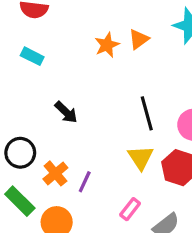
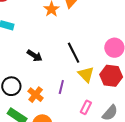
black line: (147, 113) -> (74, 53), moved
purple line: (85, 182) -> (61, 87), moved

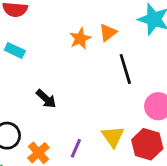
black line: (74, 53) -> (125, 69), moved

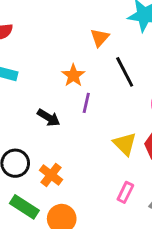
orange star: (80, 39) -> (73, 75), moved
purple line: (76, 148) -> (86, 103), moved

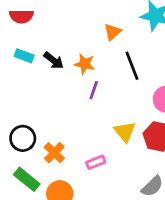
orange star: (73, 75) -> (85, 64), turned -30
black arrow: (49, 118) -> (54, 60), moved
pink rectangle: (125, 192) -> (96, 162), moved, turned 36

